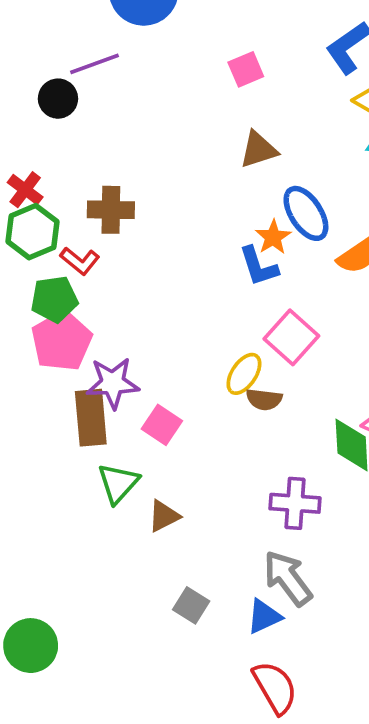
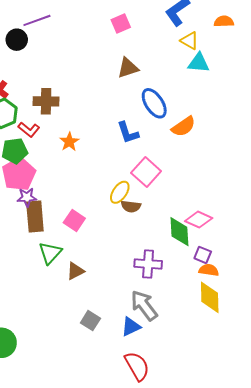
orange star: (273, 237) -> (69, 142), moved
purple star: (113, 383) -> (27, 197), moved, size x0.7

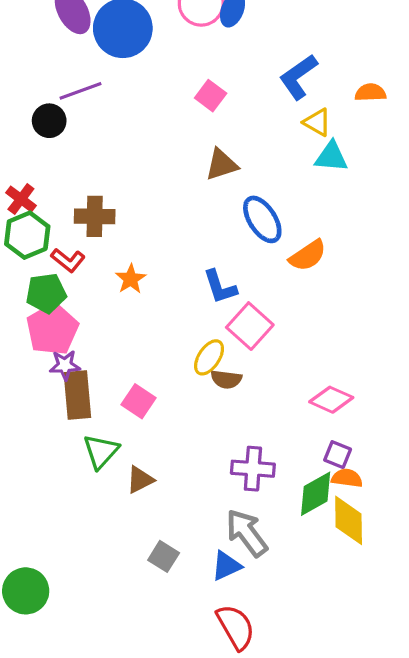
pink square: (121, 23) -> (211, 96), turned -30
blue L-shape: (128, 133) -> (220, 287), moved
green diamond: (179, 232) -> (316, 494), moved, turned 64

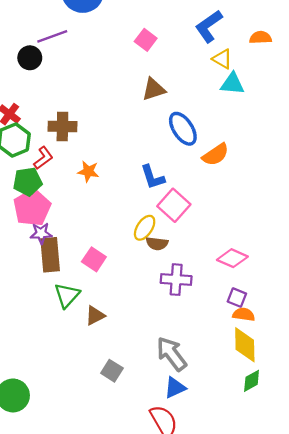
red L-shape: (68, 260) -> (43, 158), turned -75
orange star: (131, 279) -> (88, 171), turned -30
purple cross: (253, 469) -> (176, 280), moved
green diamond: (316, 494) -> (252, 381), moved, size x0.7
blue triangle: (226, 566) -> (175, 388), moved

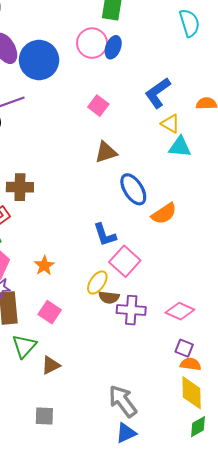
orange star: (88, 171) -> (44, 266), moved, turned 30
purple cross: (176, 280) -> (131, 310), moved
gray square: (112, 371) -> (44, 416), moved, turned -30

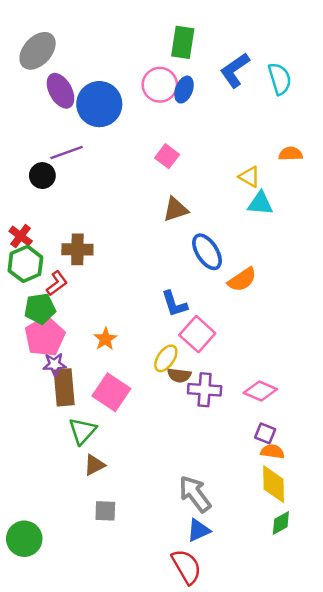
cyan semicircle: (189, 23) -> (280, 79), moved
blue L-shape: (158, 93) -> (235, 70), moved
pink square: (50, 312) -> (111, 392), size x1.4
brown triangle: (51, 365) -> (94, 465), moved

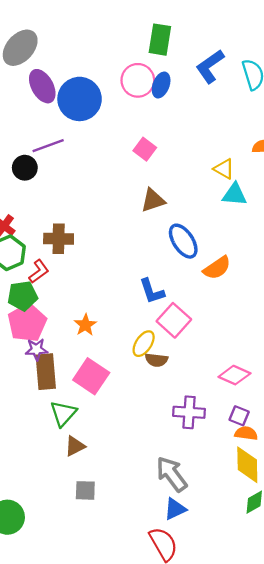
purple cross: (205, 390) -> (189, 412), moved

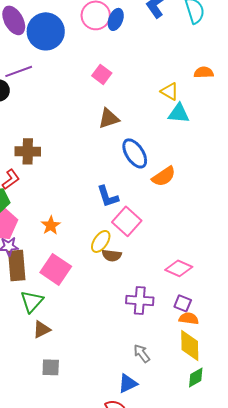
gray arrow: (172, 474) -> (142, 353), moved, size x0.6

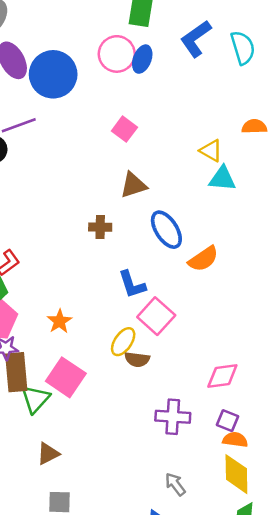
brown cross: (28, 151) -> (100, 227), moved, size x0.7
pink diamond: (179, 268) -> (222, 376), turned -32
green triangle: (32, 301) -> (35, 399), moved

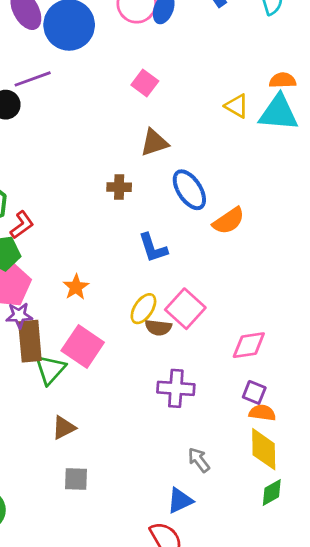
cyan triangle: (222, 179) -> (279, 113), moved, size x1.4
pink square: (156, 316) -> (185, 309), moved
purple cross: (173, 417) -> (176, 388), moved

